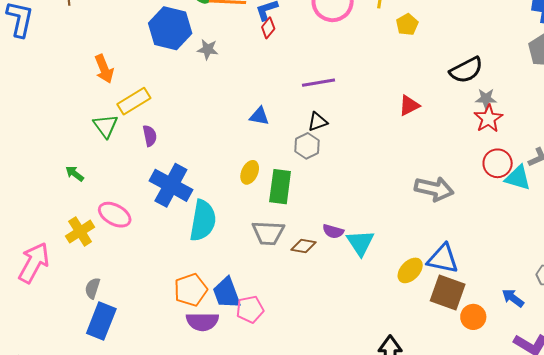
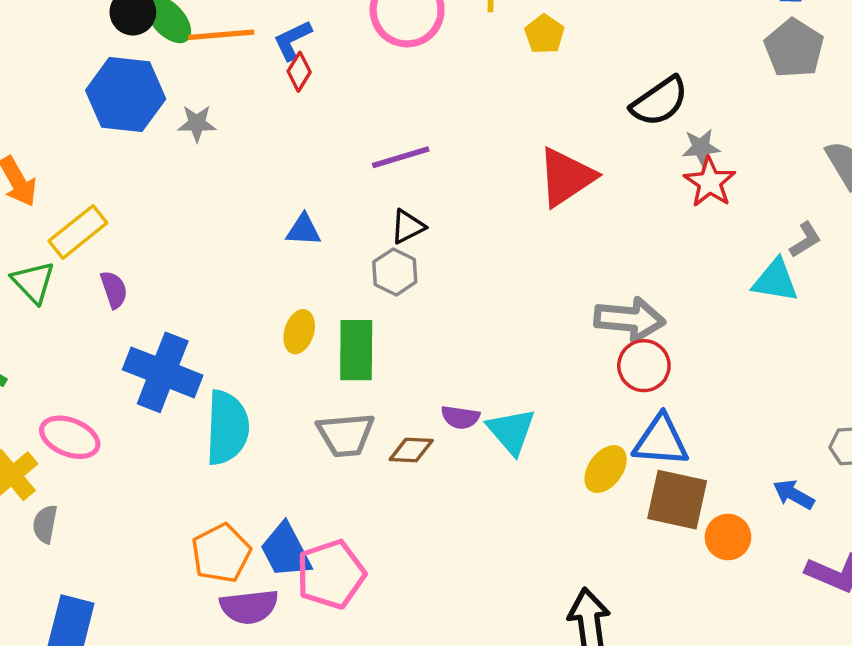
red triangle: (409, 105) -> (566, 177), size x1.6
red circle: (498, 163) -> (644, 366), moved
gray semicircle: (92, 288) -> (45, 524), moved
pink pentagon: (250, 309) -> (331, 574), size x1.4

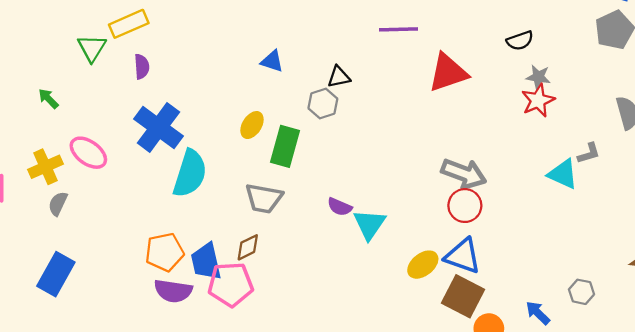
black semicircle: (659, 101) -> (520, 41), size x0.7
purple line: (401, 157) -> (398, 29), moved
brown diamond: (411, 450) -> (248, 247), moved, turned -44

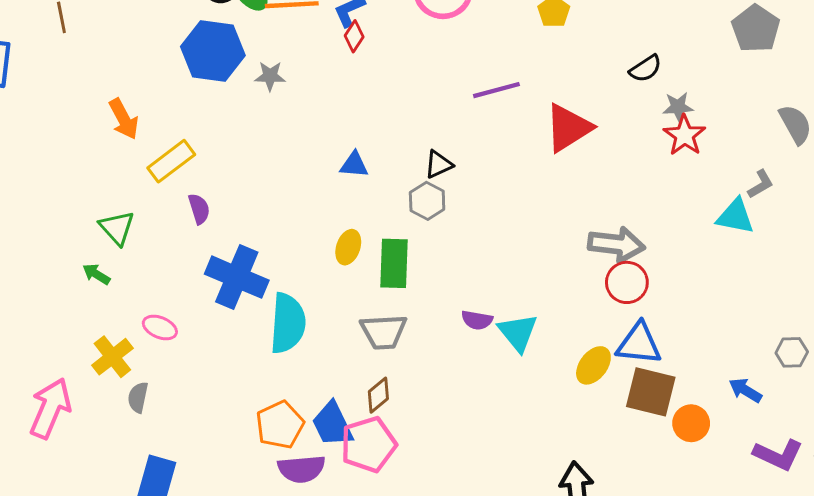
green triangle: (92, 48) -> (117, 228), moved
pink ellipse: (88, 153) -> (160, 327), size x0.7

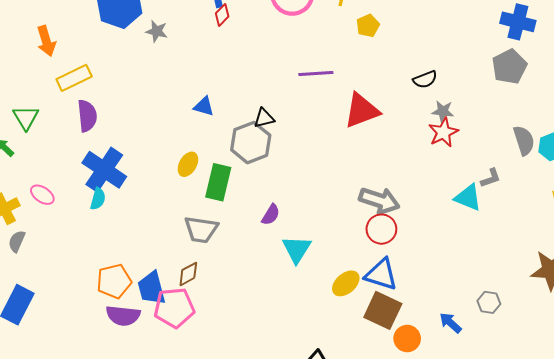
gray hexagon: (427, 201) -> (251, 143), size x1.5
purple semicircle: (199, 209) -> (87, 116), size x1.4
purple semicircle: (477, 320) -> (271, 215), moved, turned -80
cyan semicircle: (288, 323) -> (98, 199), moved, size x0.5

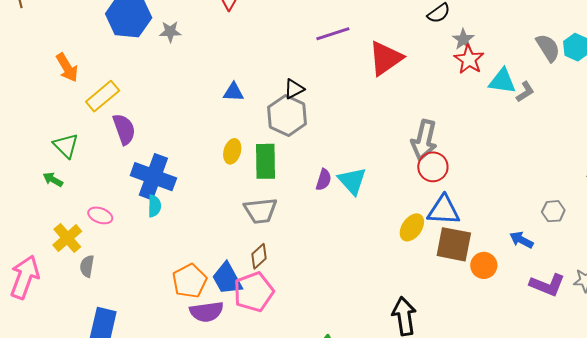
gray star: (443, 111) -> (463, 39), turned -30
cyan triangle: (468, 197) -> (502, 81), moved
gray arrow: (379, 200) -> (424, 140), turned 99
cyan triangle: (297, 249) -> (352, 181), moved

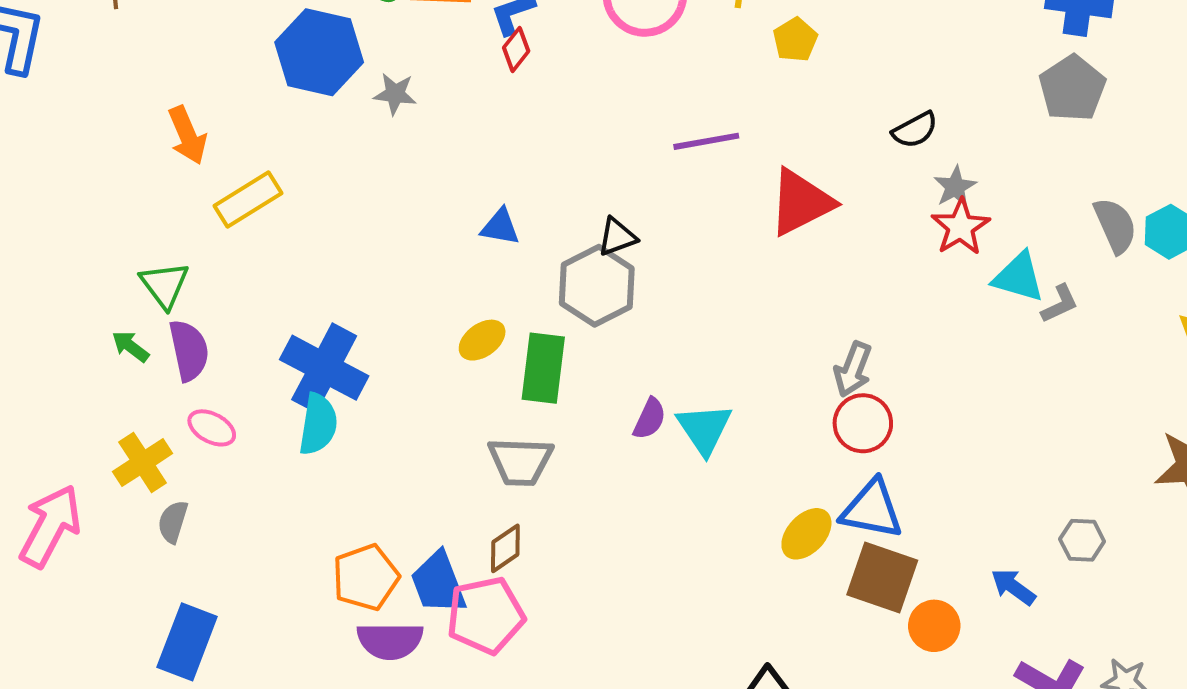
purple semicircle: (124, 129) -> (189, 350), moved
gray arrow: (424, 140) -> (853, 369), size x0.7
yellow ellipse: (232, 151) -> (482, 340), turned 30
cyan semicircle: (154, 206) -> (318, 424), size x1.4

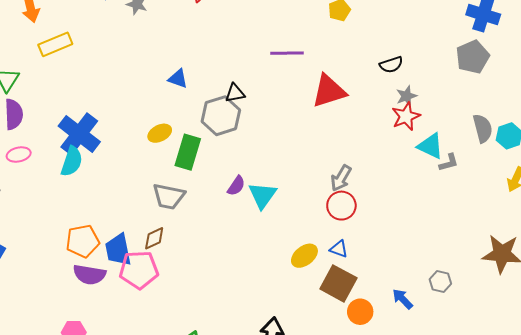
pink ellipse: (212, 428) -> (19, 155), turned -50
blue triangle: (872, 509) -> (339, 249), size x0.6

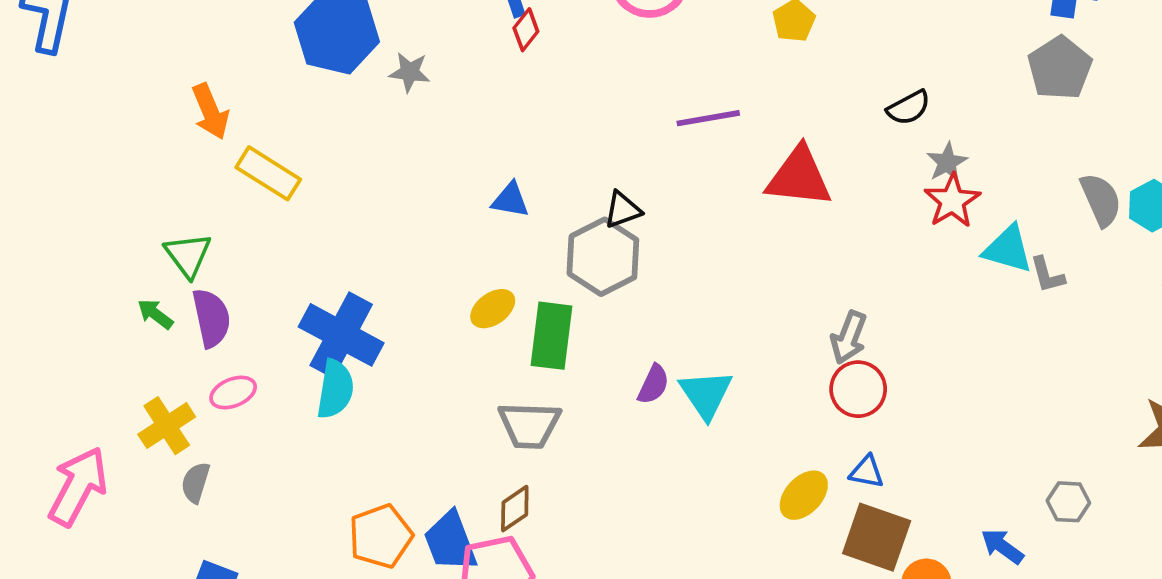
yellow rectangle: (55, 44) -> (268, 173), turned 64
red triangle: (329, 91) -> (799, 177), turned 33
gray L-shape: (449, 163) -> (1047, 275), turned 100

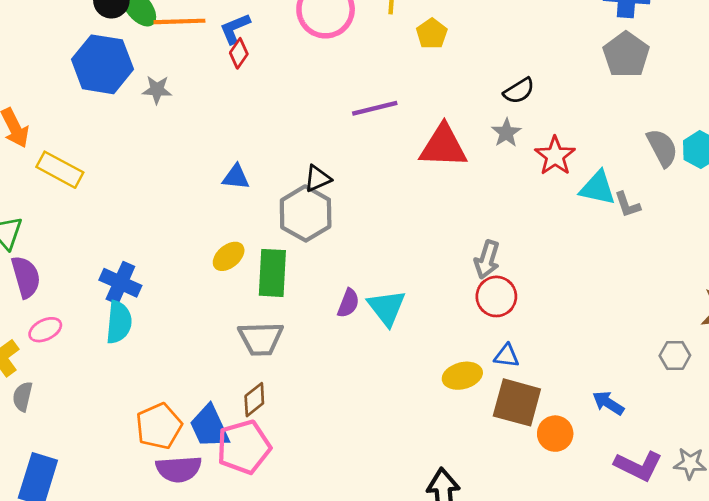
gray star: (947, 162) -> (506, 133), moved
blue cross: (341, 335) -> (120, 283), size x0.7
yellow ellipse: (804, 495) -> (462, 376), turned 36
gray hexagon: (1068, 502) -> (675, 355), moved

